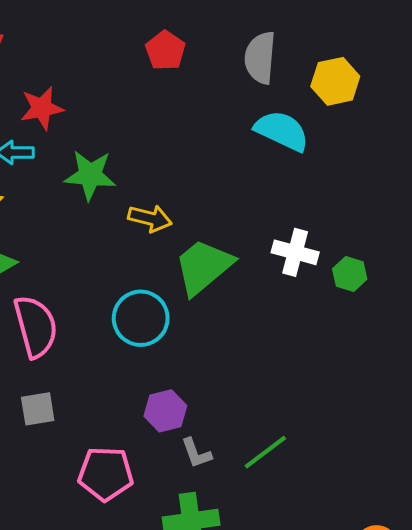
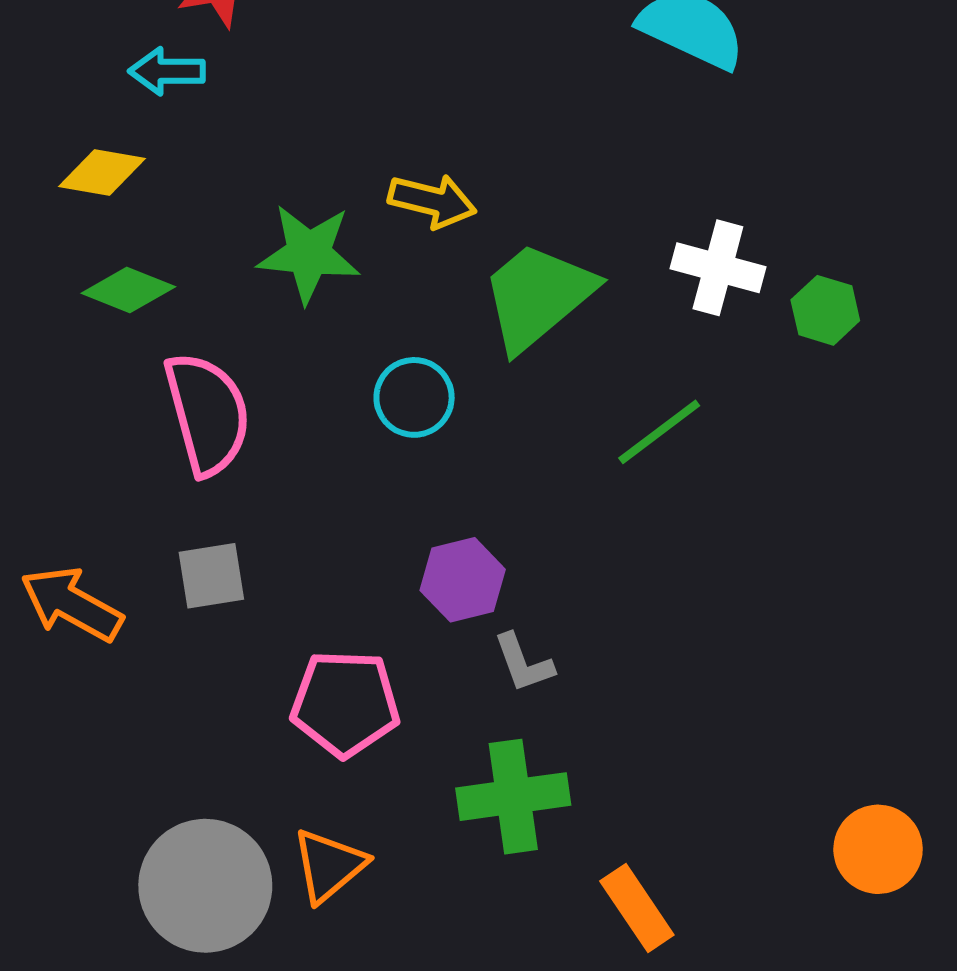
green star: (90, 175) -> (309, 254), moved
cyan circle: (141, 318) -> (414, 397), size x0.7
green line: (265, 452) -> (659, 432), moved

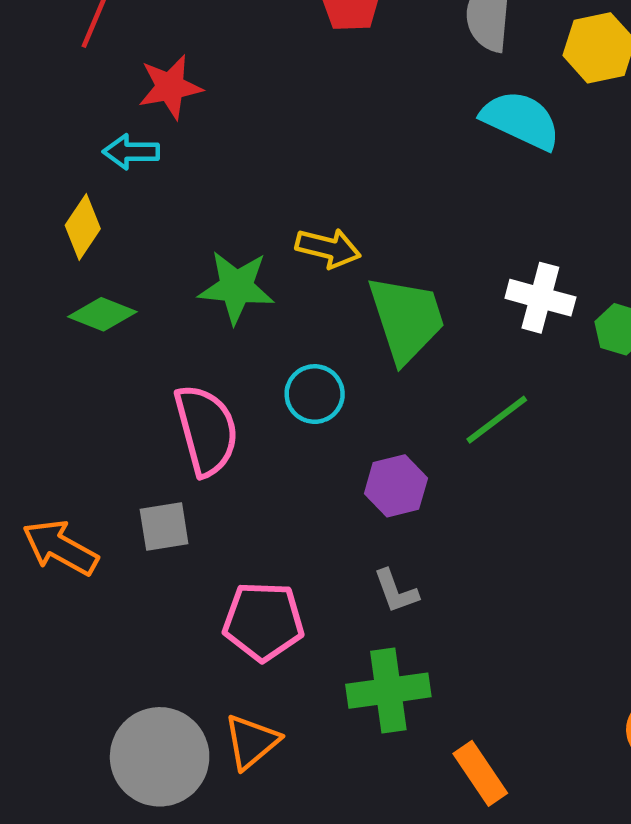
yellow diamond: (102, 173) -> (83, 227), turned -66
green trapezoid: (538, 296) -> (406, 319), turned 112
pink semicircle: (207, 414) -> (206, 430), moved
purple hexagon: (463, 580) -> (396, 486), moved

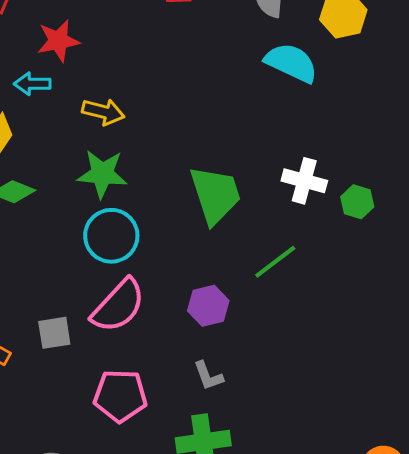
yellow arrow: (328, 248) -> (103, 112), moved
cyan circle: (315, 394) -> (111, 236), moved, size x1.4
pink semicircle: (206, 430) -> (118, 306), moved, turned 58

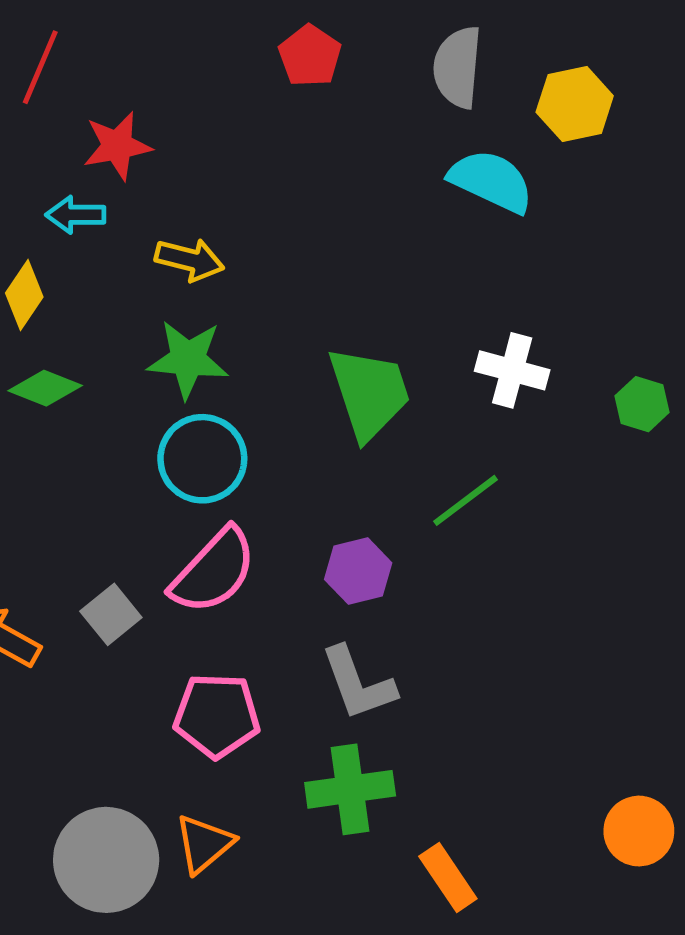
green hexagon: (357, 202) -> (642, 404), moved
gray square: (54, 333) -> (111, 614), turned -30
gray L-shape: (208, 376) -> (358, 683), size x1.6

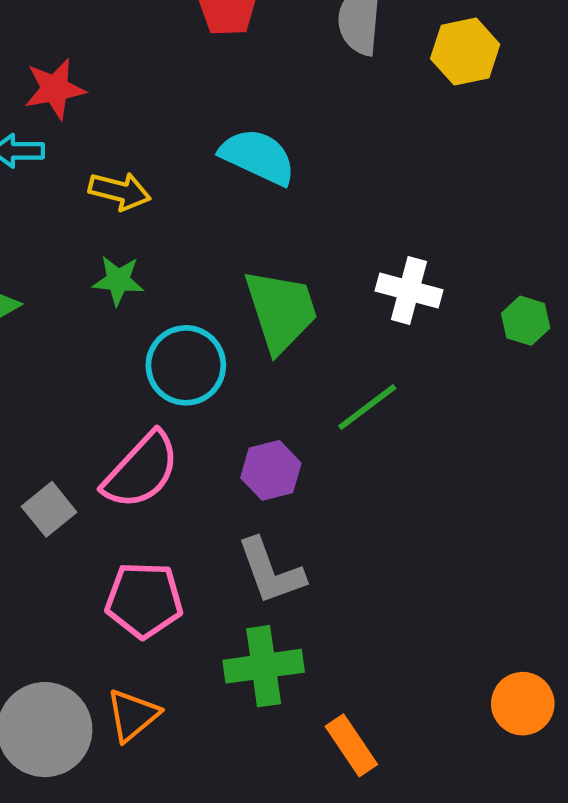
cyan semicircle: (491, 181) -> (258, 157), moved
green star: (188, 359) -> (118, 280), size x0.7
cyan circle: (202, 459) -> (186, 365), moved

